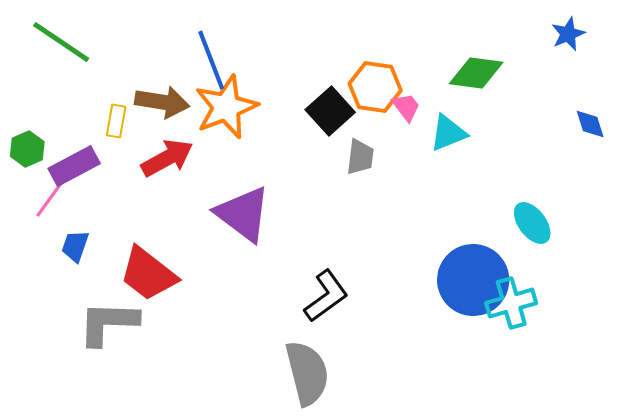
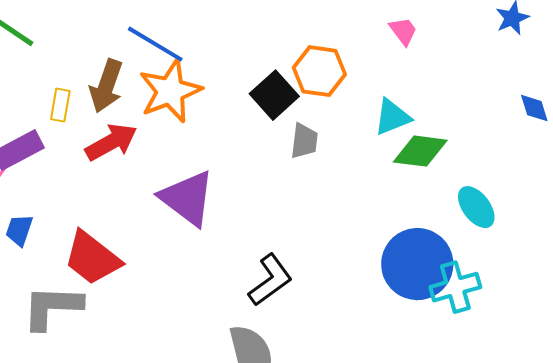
blue line: (211, 60) -> (155, 44), turned -38
green diamond: (476, 73) -> (420, 151), moved
brown arrow: (162, 102) -> (106, 86), turned 100
pink trapezoid: (406, 107) -> (403, 31), moved

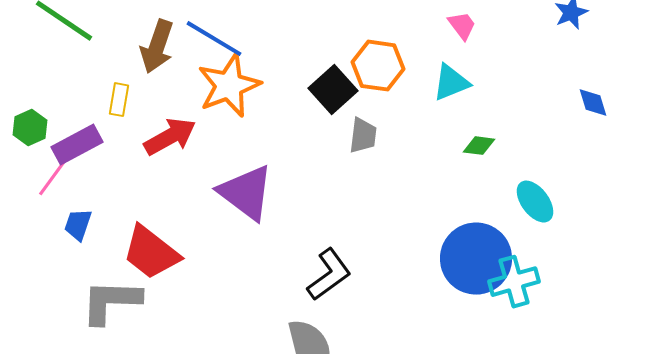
brown arrow: (106, 86) -> (157, 47), moved
cyan triangle: (392, 117) -> (451, 83), moved
green diamond: (420, 151) -> (479, 146), size x0.6

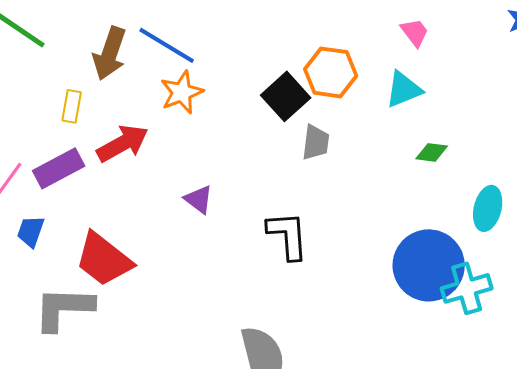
orange star: (229, 86) -> (182, 92), size x0.7
purple rectangle: (77, 145) -> (59, 168), moved
purple triangle: (246, 193) -> (199, 199), size x0.5
cyan ellipse: (535, 202) -> (488, 208), turned 51
black L-shape: (329, 275) -> (288, 235), moved, turned -58

